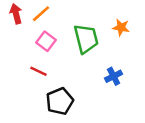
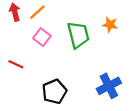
red line: (38, 71) -> (16, 64), moved
blue cross: (114, 76) -> (109, 86), moved, size x1.5

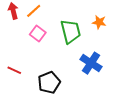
red line: (16, 64) -> (14, 70), moved
blue cross: (109, 86) -> (91, 63), moved, turned -30

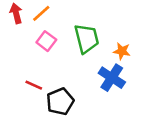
orange star: (99, 22) -> (122, 51), moved
red line: (14, 70) -> (34, 85), moved

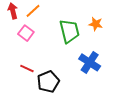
pink square: (46, 41) -> (26, 33), moved
orange star: (122, 51) -> (96, 24), moved

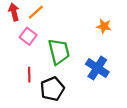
green trapezoid: (69, 31) -> (59, 52), moved
red line: (27, 68) -> (29, 75), turned 64

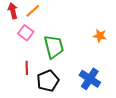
orange star: (104, 26) -> (100, 36), moved
blue cross: (97, 68) -> (90, 79), moved

